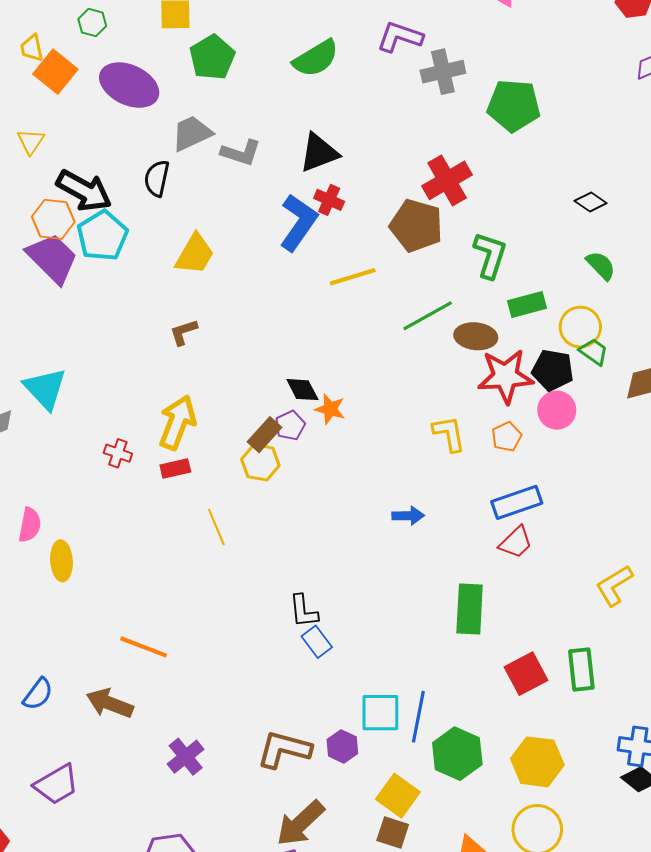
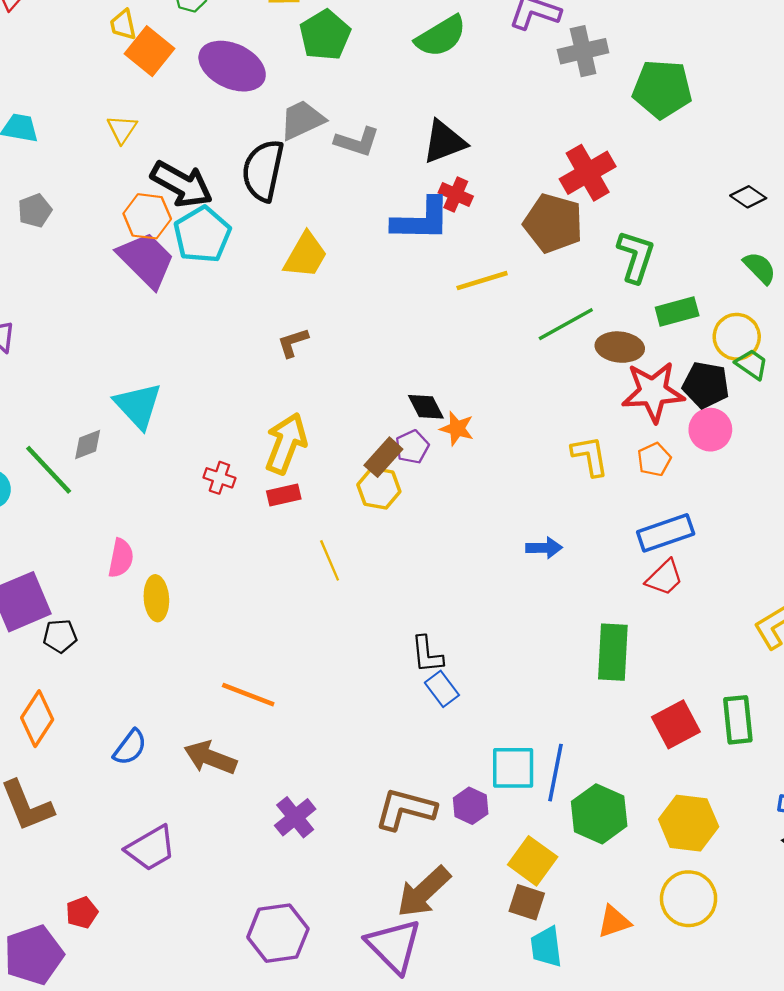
black semicircle: (157, 178) -> (263, 170), size x1.5
blue L-shape: (298, 222) -> (421, 220), turned 56

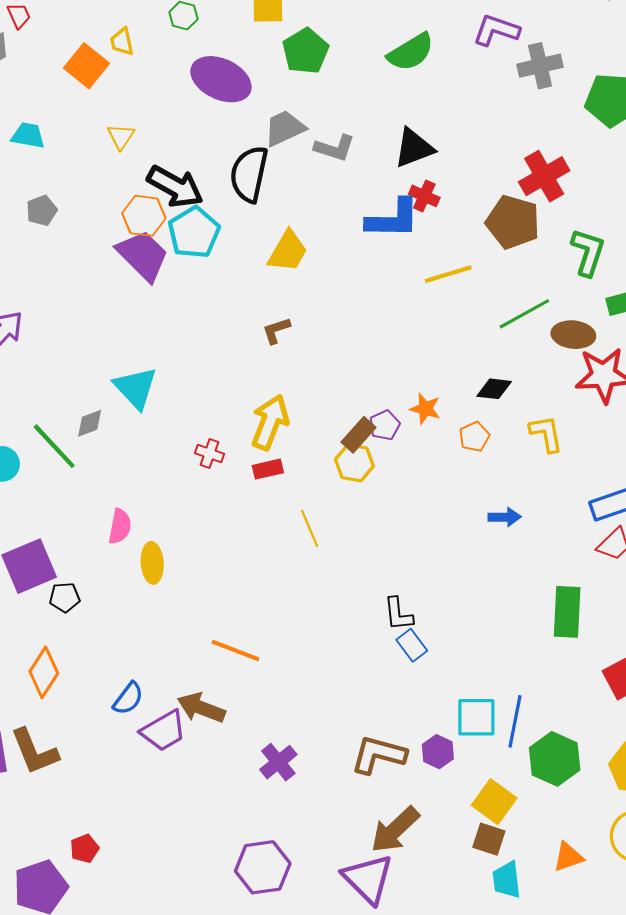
orange square: (149, 51) -> (86, 66), moved
black diamond: (426, 407) -> (494, 389), moved, turned -56
orange pentagon: (654, 459) -> (474, 437), moved
purple trapezoid: (151, 848) -> (164, 731), moved

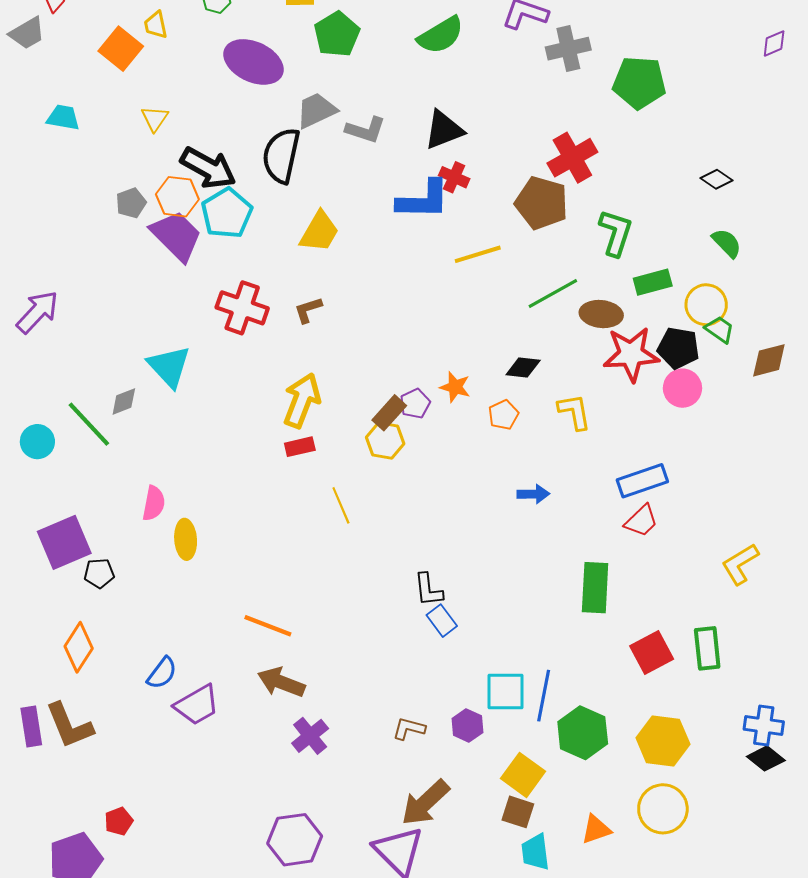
gray pentagon: (42, 211) -> (131, 203), moved
red cross: (210, 453) -> (242, 308), moved, size x1.8
brown arrow: (201, 708) -> (281, 682), moved
brown L-shape: (378, 755) -> (409, 729), size x0.6

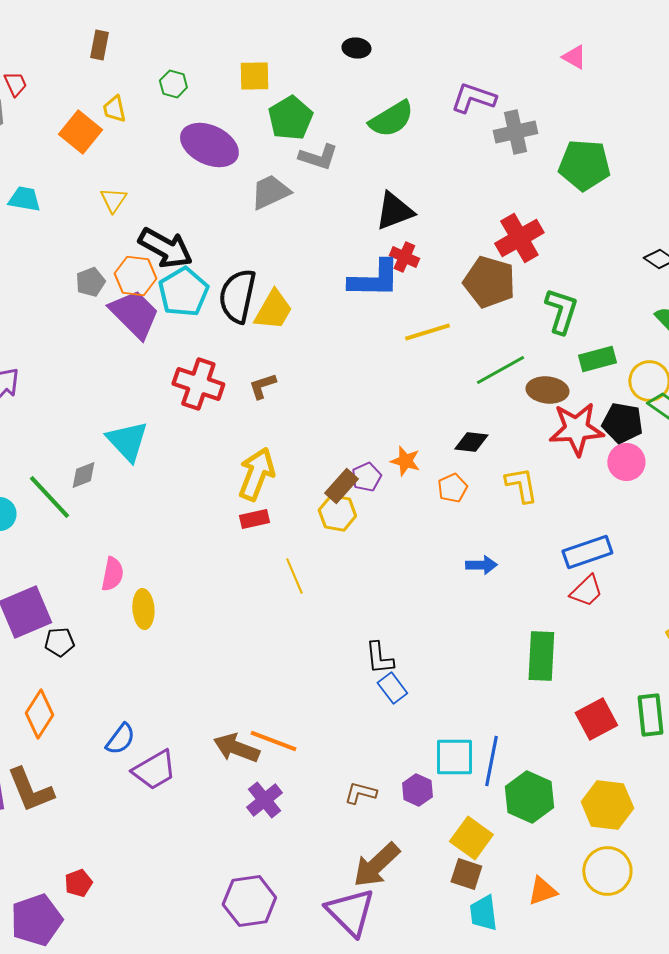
gray L-shape: (366, 130) -> (318, 157), moved
black semicircle: (281, 156) -> (237, 296), moved
orange line: (268, 626) -> (273, 741), moved

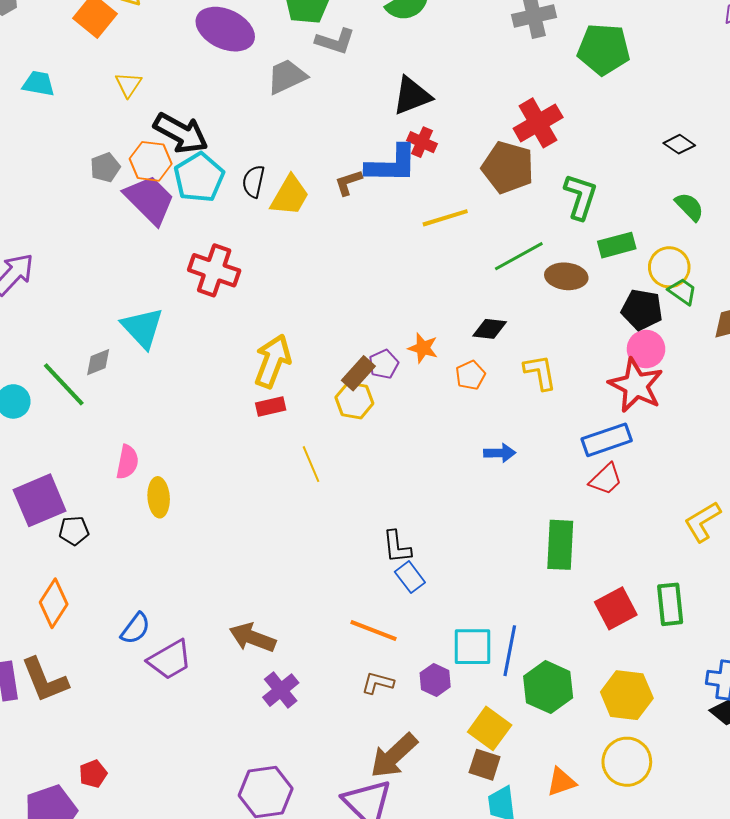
black semicircle: (237, 296) -> (253, 181), size x0.6
brown L-shape: (262, 386) -> (348, 182), moved
red star: (576, 429) -> (636, 385), moved, turned 30
orange line: (273, 741) -> (374, 631), moved

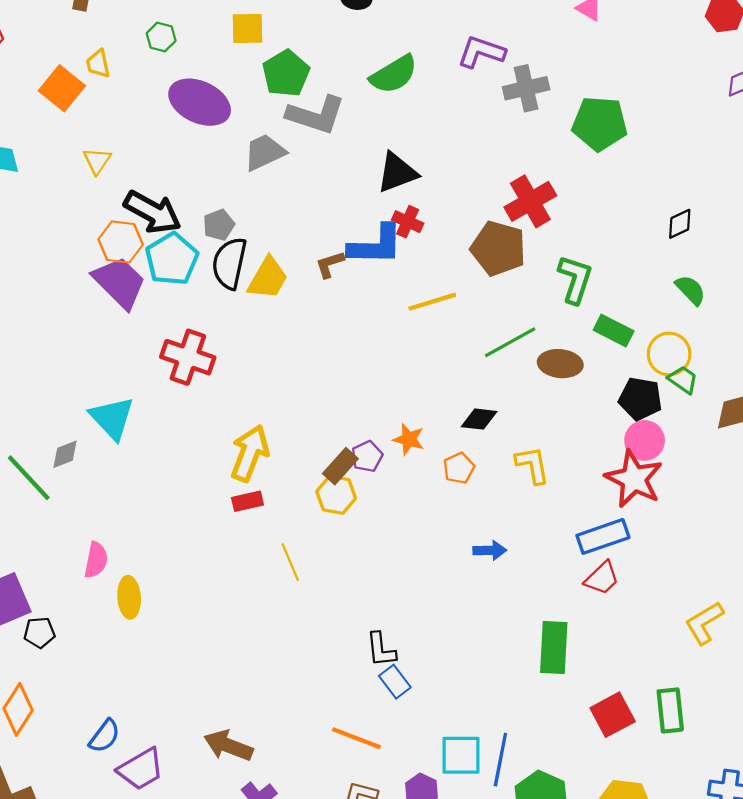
gray L-shape: (335, 41) -> (316, 115), size x1.4
black diamond: (679, 144) -> (680, 224), turned -60
gray pentagon: (105, 167) -> (219, 225), moved
black semicircle: (253, 181) -> (229, 263), size x1.5
green rectangle: (617, 245) -> (614, 331), turned 42

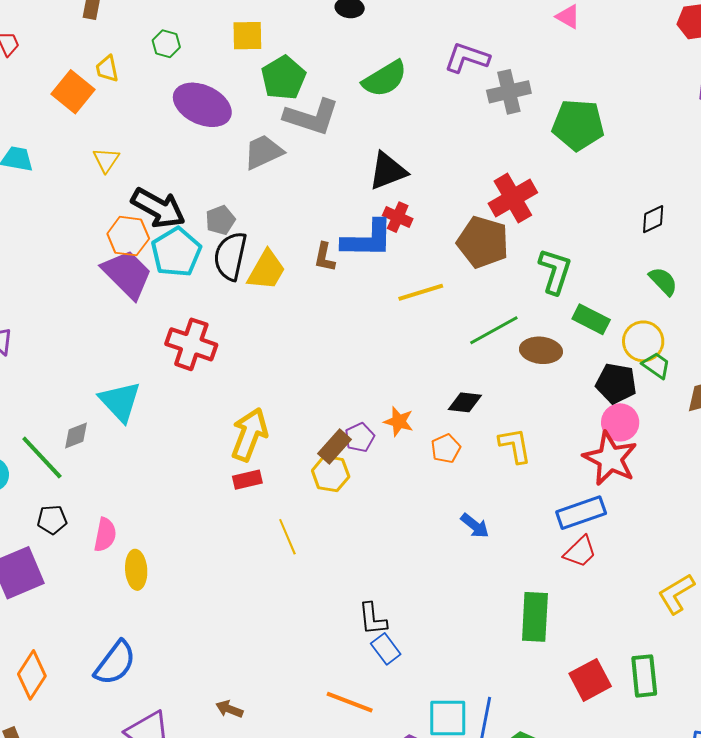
brown L-shape: (330, 264) -> (325, 257), turned -60
blue arrow: (490, 550) -> (475, 526), turned 40
black pentagon: (39, 633) -> (52, 520), moved
blue semicircle: (105, 736) -> (115, 663), moved, size x1.4
brown arrow: (228, 746) -> (229, 709), size x0.6

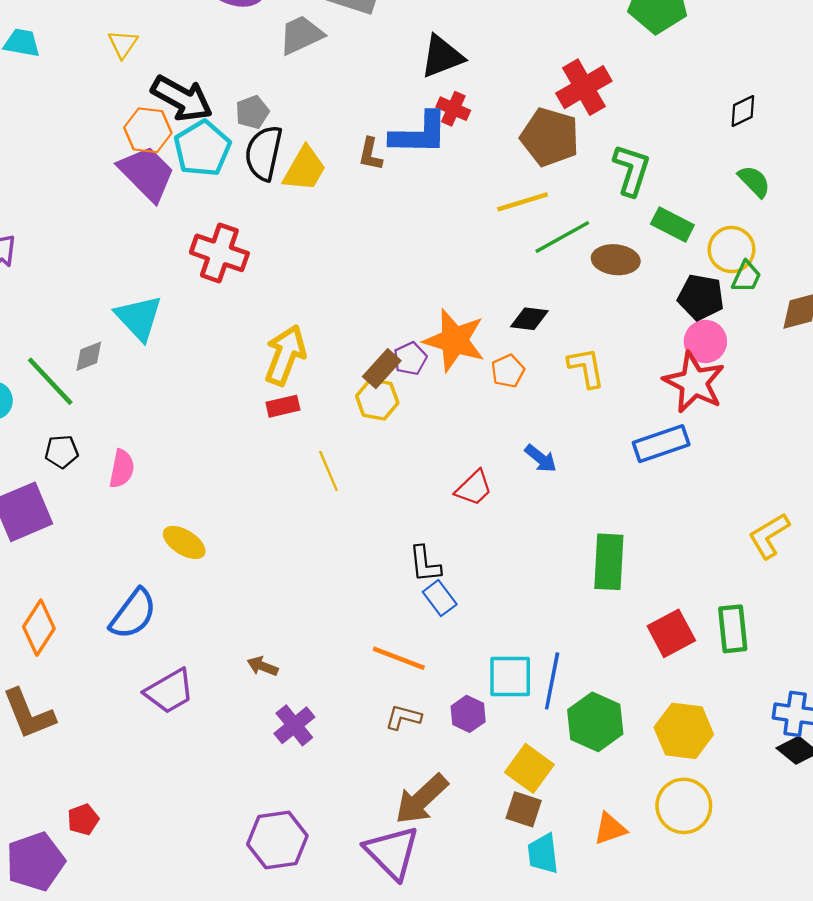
yellow line: (421, 292) -> (523, 202), moved
green trapezoid: (656, 365) -> (746, 277), turned 80
orange star: (399, 421) -> (454, 340), size x1.8
red trapezoid: (580, 552) -> (474, 488), moved
yellow ellipse: (136, 570) -> (184, 542), moved, turned -54

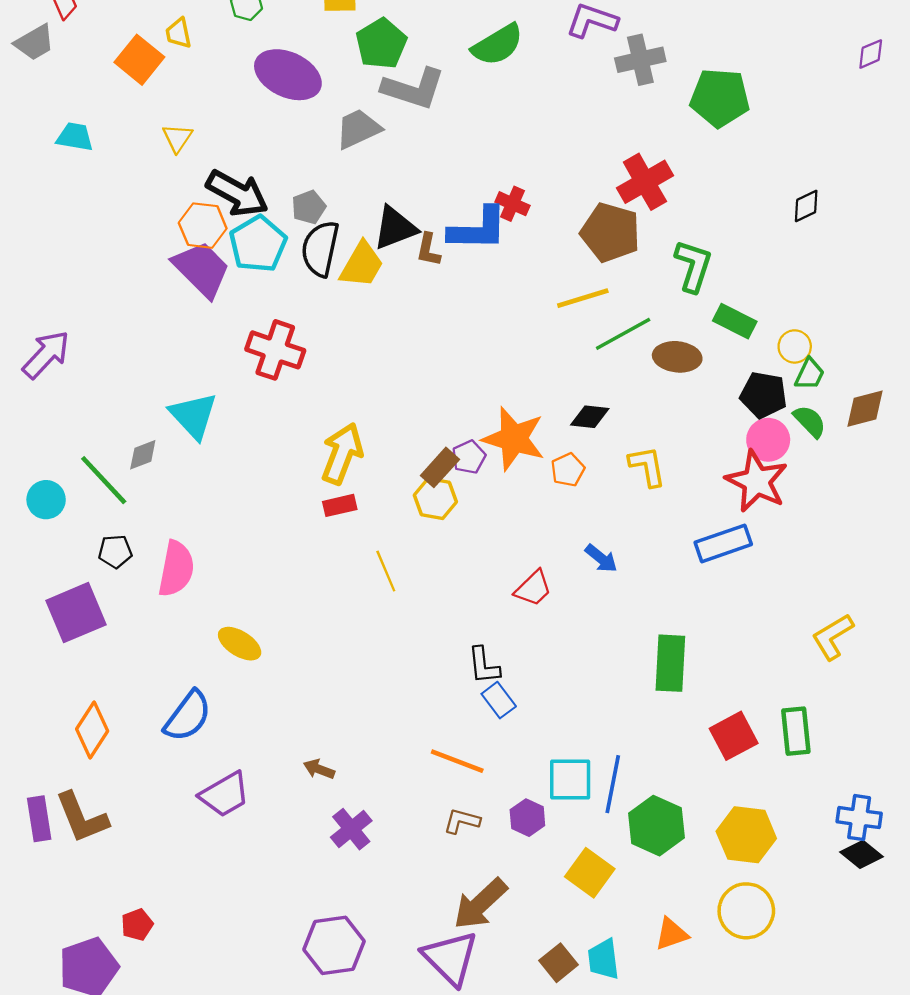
black triangle: (442, 56) -> (395, 228), moved
green semicircle: (754, 181) -> (810, 421), moved
yellow circle: (732, 250) -> (795, 346), size x0.7
pink semicircle: (122, 469) -> (176, 569), size x1.4
brown square: (524, 809) -> (559, 963), moved, turned 33

